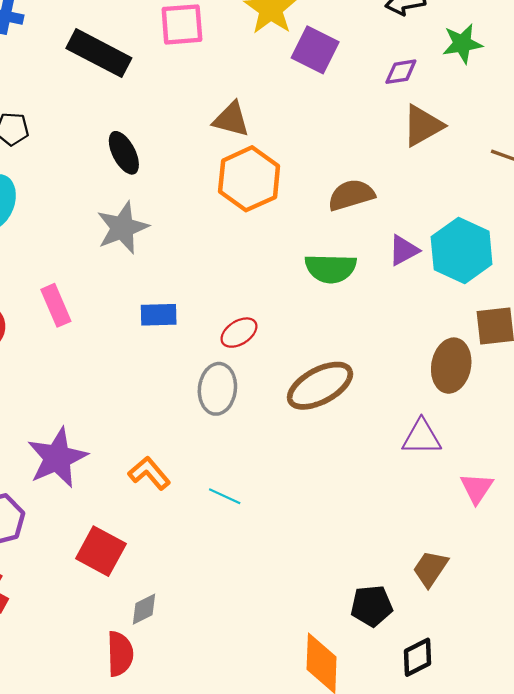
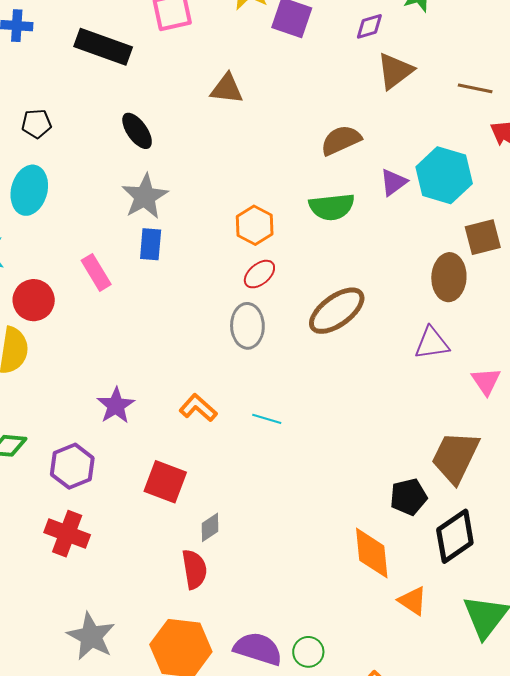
orange hexagon: (249, 179) -> (255, 225), moved, size x0.7
blue rectangle: (159, 315) -> (151, 244), moved, turned -76
purple star: (57, 458) -> (116, 406), size x0.7
brown trapezoid: (430, 569) -> (455, 457), size x1.6
black diamond: (417, 657) -> (455, 536), size x1.5

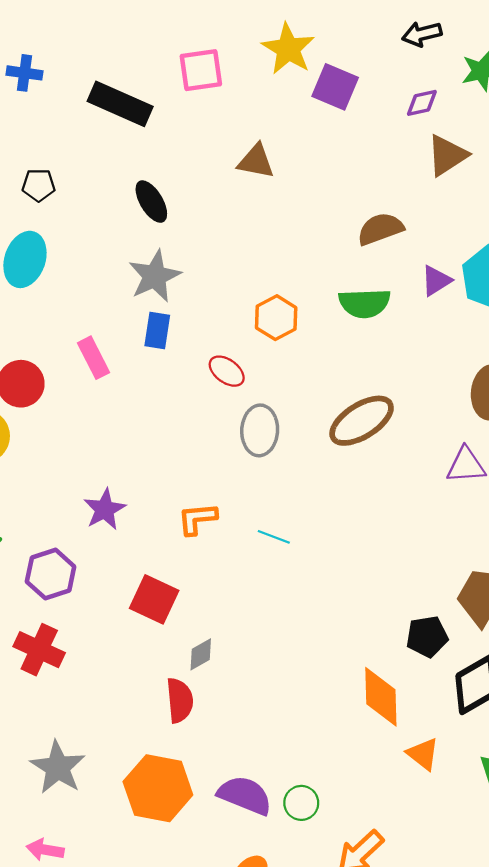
red ellipse: (259, 274) -> (227, 371), moved, turned 72
orange L-shape: (198, 408) -> (197, 519), turned -51

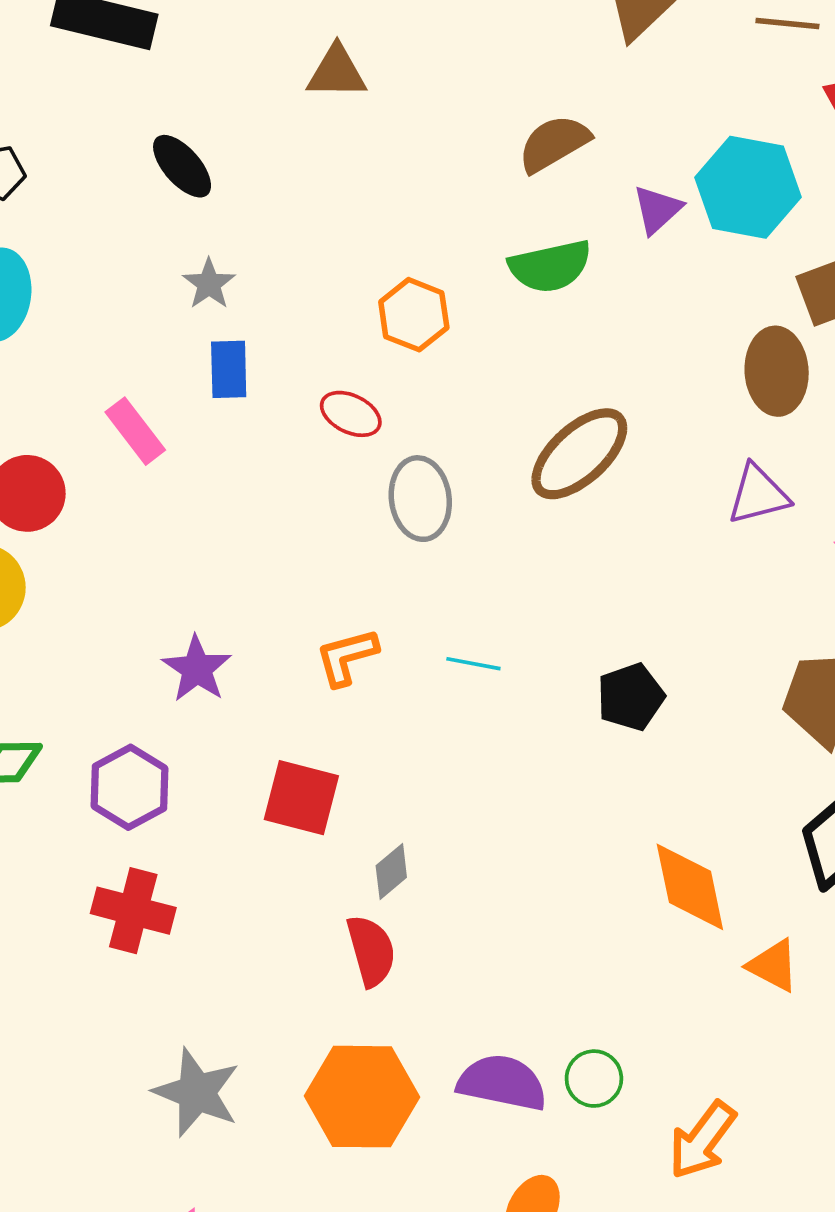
gray star: (155, 276) -> (209, 284), size x0.6
black pentagon: (427, 636) -> (631, 697), moved

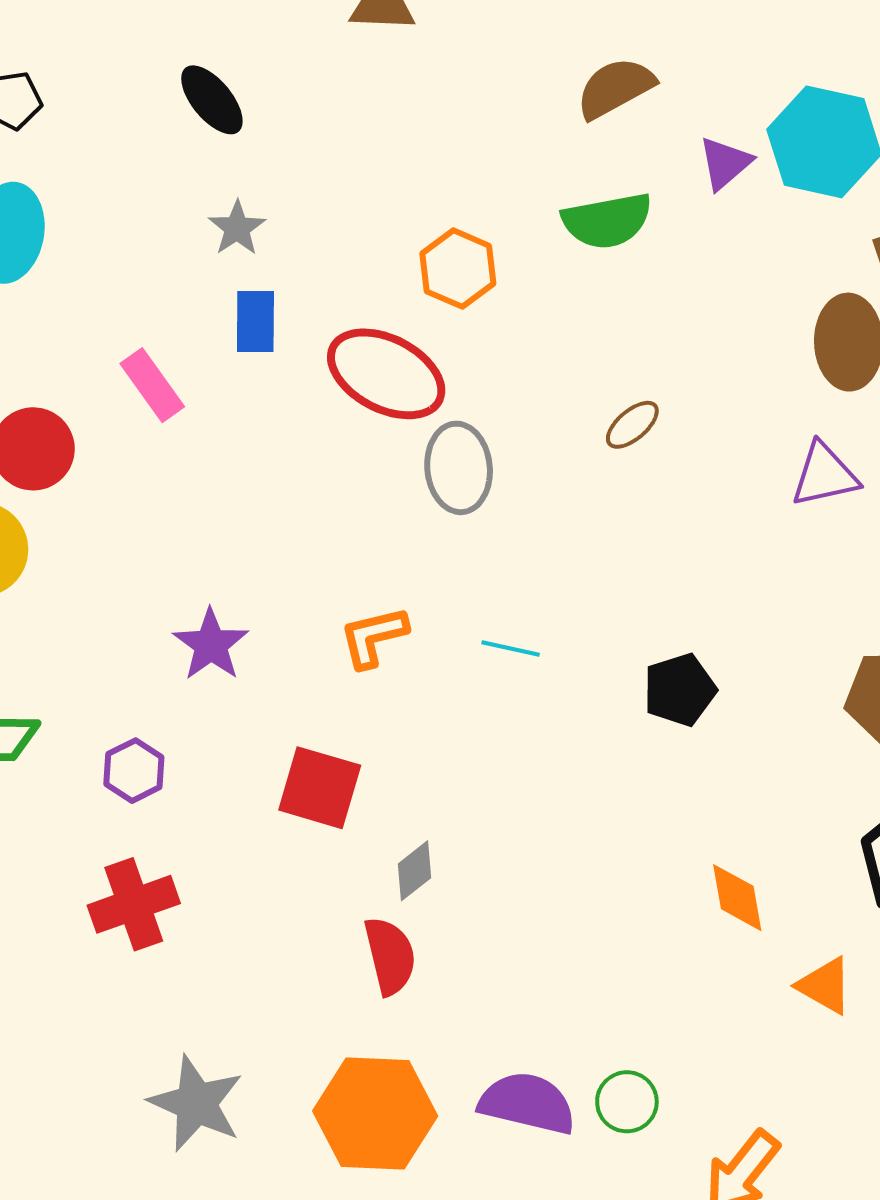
red ellipse: (351, 414) -> (386, 374), size x1.8
brown ellipse: (579, 454) -> (632, 425), size x0.5
purple hexagon: (129, 787) -> (134, 771), size x0.7
orange diamond: (690, 887) -> (737, 898), size x0.7
red cross: (133, 911) -> (134, 904), turned -36

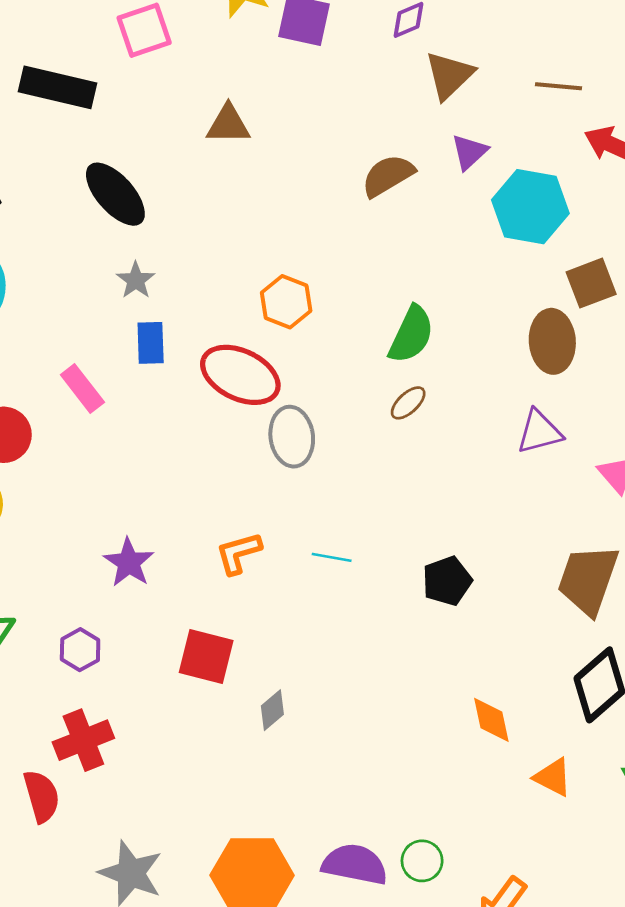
black ellipse: (212, 100) -> (115, 194), size x1.4
purple triangle: (725, 163) -> (469, 152), moved
green semicircle: (607, 221) -> (411, 334), moved, turned -52
red semicircle: (390, 956) -> (42, 796), moved

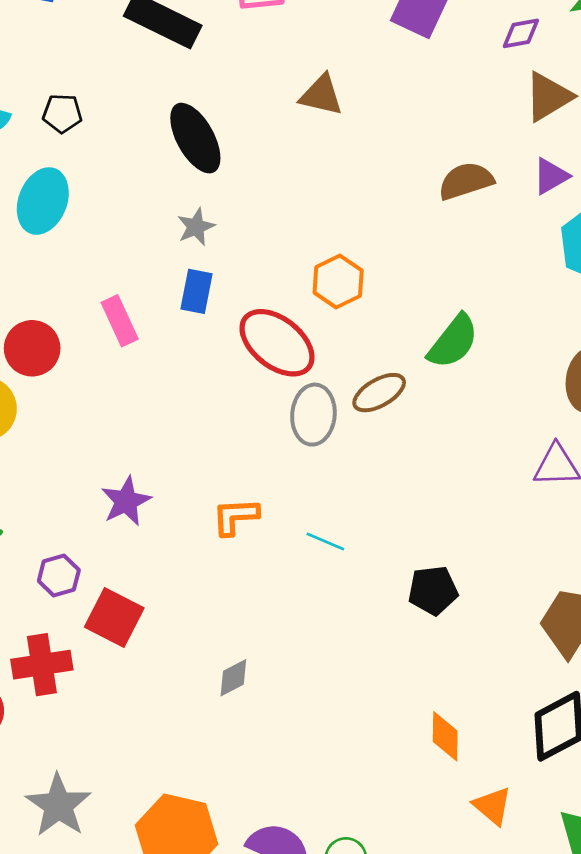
brown ellipse: (408, 403) -> (379, 393), moved, size x1.4
red square: (206, 656) -> (114, 617), moved

